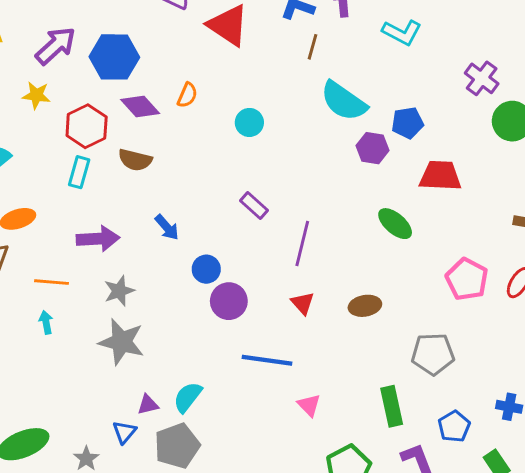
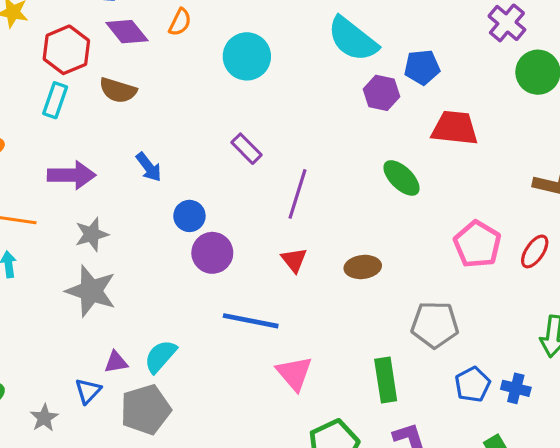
cyan circle: (249, 122) -> (247, 56), size x1.5
pink triangle: (309, 405) -> (294, 373), size x1.4
blue pentagon: (454, 426) -> (473, 384), moved

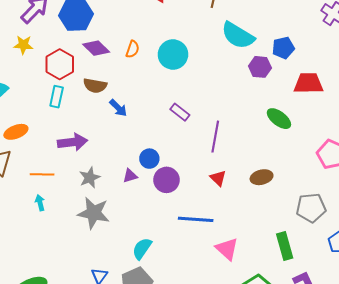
orange semicircle: (180, 22) -> (133, 49), moved
blue arrow: (149, 167) -> (118, 108), moved
purple triangle: (116, 362) -> (130, 176), moved

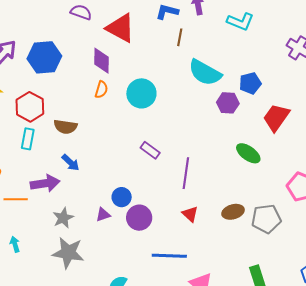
purple diamond: (96, 48) -> (101, 61), moved, turned 48
red trapezoid: (308, 83) -> (276, 117), turned -52
blue arrow: (118, 108) -> (70, 163), moved
orange line: (42, 174) -> (16, 199), moved
gray pentagon: (311, 208) -> (266, 219), moved

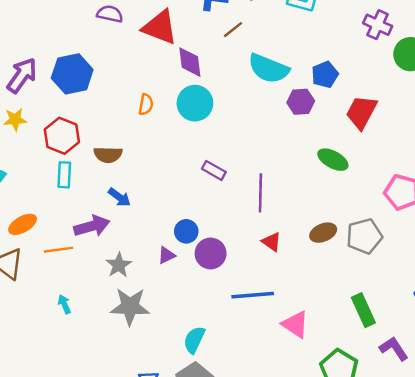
brown line: (180, 37) -> (233, 30), turned 48
purple diamond: (101, 61) -> (190, 62), moved

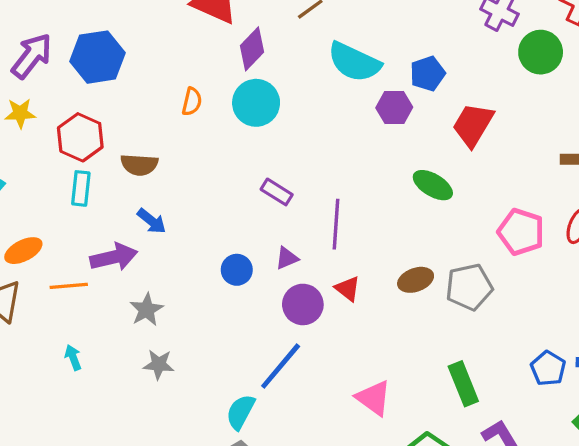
purple diamond: (190, 62) -> (252, 49), turned 48
purple circle: (211, 253) -> (303, 304), moved
purple triangle: (166, 255) -> (287, 258), moved
blue line: (253, 295) -> (281, 366), moved, turned -48
gray star: (130, 306) -> (159, 364), size x0.6

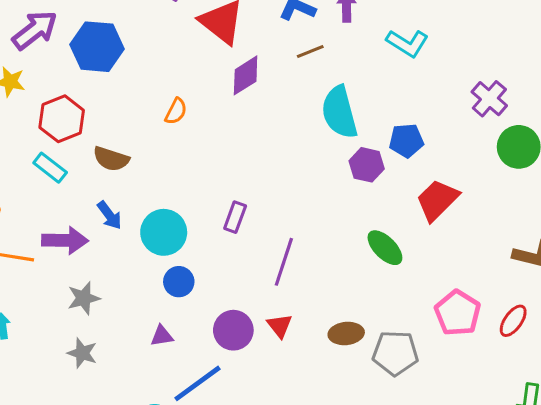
cyan semicircle: (354, 62) -> (339, 112), turned 36
cyan circle: (256, 103) -> (164, 232), moved
cyan rectangle: (81, 188) -> (50, 168), turned -72
purple rectangle: (277, 192) -> (235, 217), turned 64
purple triangle: (287, 258) -> (162, 336), moved

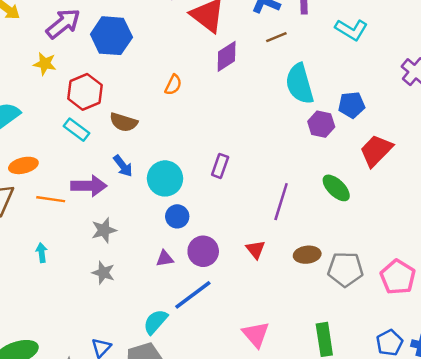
purple line: (284, 262) -> (281, 202), moved
pink pentagon: (458, 313) -> (398, 277), moved
purple circle: (233, 330) -> (203, 251), moved

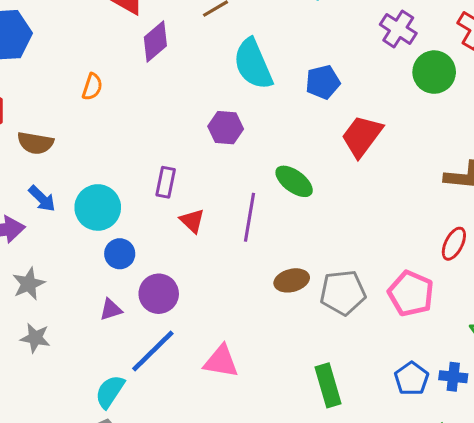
purple hexagon: (321, 124) -> (226, 128), moved
green ellipse: (336, 188) -> (294, 181), moved
red triangle: (256, 249) -> (192, 221), moved
pink triangle: (256, 334) -> (221, 361), moved, turned -32

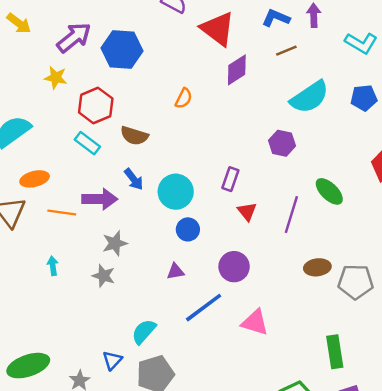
cyan semicircle: (253, 64) -> (310, 97), turned -108
blue pentagon: (323, 82) -> (364, 98), moved
purple circle: (159, 294) -> (234, 267), moved
gray star: (35, 338) -> (104, 276), moved
cyan semicircle: (110, 392) -> (144, 332), moved

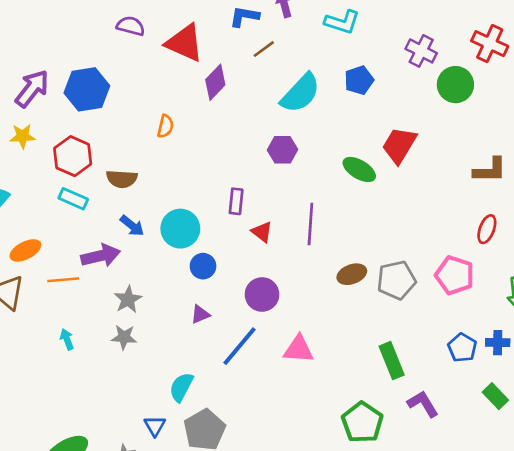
green ellipse: (329, 191) -> (359, 169), moved

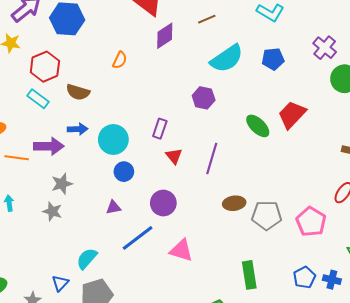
blue arrow: (132, 226) -> (78, 129), turned -54

